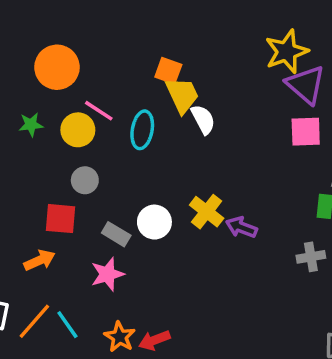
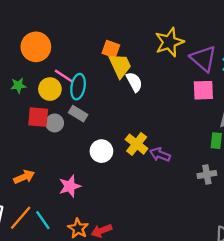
yellow star: (287, 52) -> (169, 42), moved
cyan ellipse: (142, 130) -> (78, 87), moved
red square: (60, 219) -> (38, 117), moved
gray rectangle: (116, 234) -> (78, 114), moved

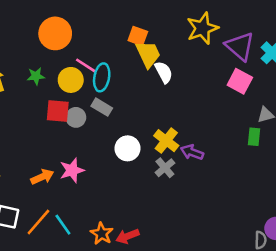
pink square: (203, 90) -> (240, 81), turned 30
gray cross: (207, 174) -> (165, 168), moved, turned -30
pink star: (70, 186) -> (72, 170), moved

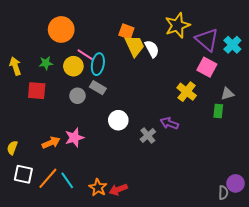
white semicircle: (164, 72) -> (152, 49), moved
red square: (58, 111) -> (37, 91), moved
yellow cross: (166, 141) -> (187, 92), moved

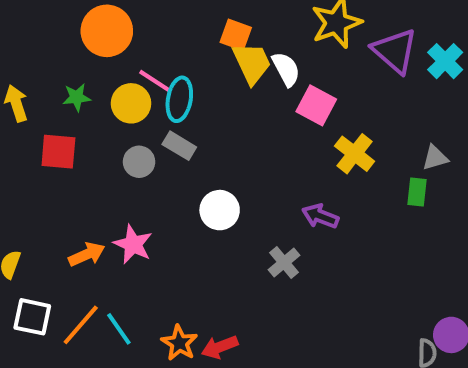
pink square: (207, 67) -> (316, 105), moved
gray cross: (148, 136) -> (284, 262), moved
pink star: (74, 138) -> (133, 244), turned -30

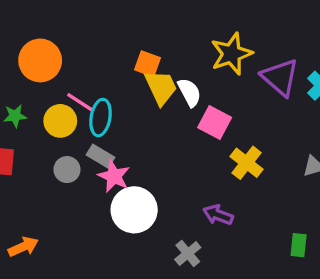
green rectangle: (417, 192) -> (299, 245), moved
white circle: (220, 210) -> (134, 210), size x1.4
pink star: (133, 244) -> (114, 176), moved

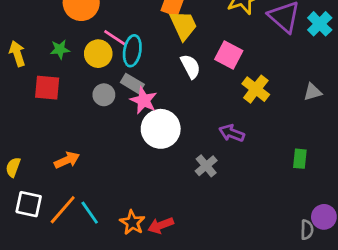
white semicircle: (189, 92) -> (190, 66), moved

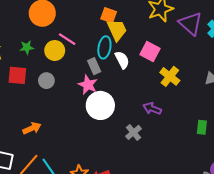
cyan ellipse: (132, 51) -> (104, 47), moved
gray rectangle: (132, 83) -> (94, 66), moved, turned 35
gray circle: (104, 95) -> (46, 81), moved

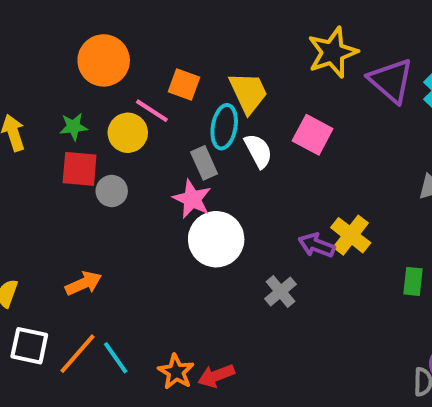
orange square: (109, 15) -> (184, 85), moved
red square: (17, 75) -> (80, 169), moved
yellow cross: (170, 76) -> (351, 235), moved

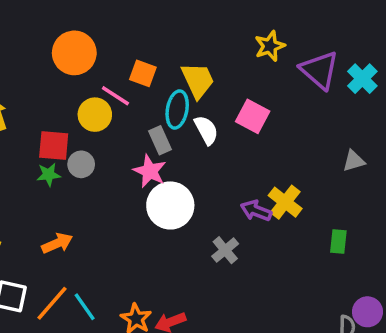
yellow star: (333, 52) -> (270, 46), size x0.7
green star: (74, 127) -> (49, 175), moved

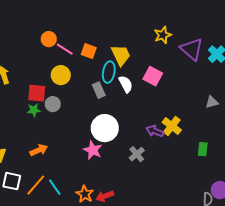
orange circle: (74, 53) -> (49, 39), size x0.6
pink line: (115, 96) -> (65, 49), moved
pink star: (150, 171) -> (93, 150), moved

